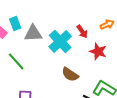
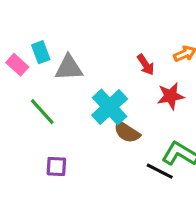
cyan cross: (60, 41) -> (110, 107), moved
red star: (98, 51) -> (171, 96), turned -30

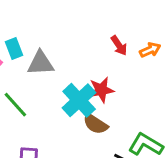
red arrow: (146, 65) -> (119, 45), moved
red star: (171, 96) -> (101, 90), moved

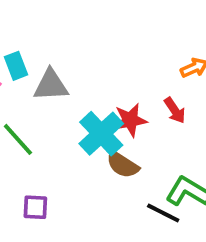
red arrow: (119, 45) -> (175, 110), moved

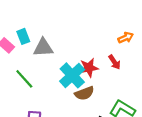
brown semicircle: (122, 165) -> (84, 93), turned -54

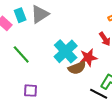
gray triangle: (43, 48) -> (40, 14), moved, turned -30
red star: (89, 68) -> (88, 58), moved

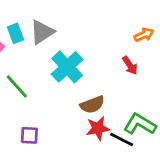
cyan cross: (66, 51) -> (67, 67), moved
red star: (88, 58) -> (98, 128), moved

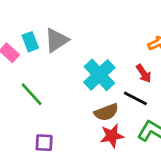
cyan cross: (67, 67) -> (99, 75), moved
black line: (122, 140) -> (135, 98), moved

